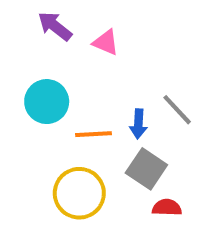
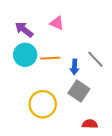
purple arrow: (55, 26) -> (24, 30), moved
orange line: (94, 134) -> (50, 58), moved
red semicircle: (167, 207) -> (90, 124), moved

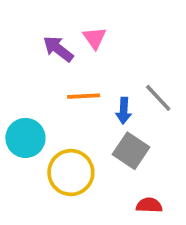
pink triangle: (57, 23) -> (95, 38), turned 32
purple arrow: (24, 30) -> (58, 49), moved
cyan circle: (25, 55) -> (25, 138), moved

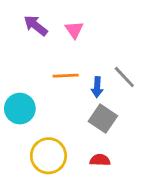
purple arrow: (58, 49) -> (36, 26), moved
yellow circle: (71, 173) -> (48, 156), moved
red semicircle: (149, 205) -> (100, 160), moved

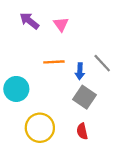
red semicircle: (100, 160) -> (82, 131), turned -105

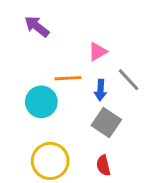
pink triangle: (61, 24) -> (97, 52), moved, turned 35
cyan circle: (16, 89) -> (41, 102), moved

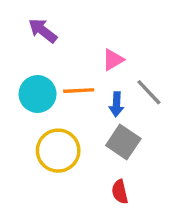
cyan circle: (41, 102) -> (38, 94), moved
yellow circle: (50, 161) -> (58, 151), moved

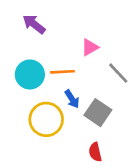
blue arrow: (116, 104) -> (72, 99), moved, turned -36

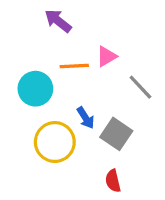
purple arrow: (34, 24) -> (58, 21), moved
orange line: (63, 72) -> (74, 66), moved

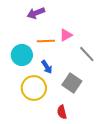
purple arrow: (58, 21) -> (36, 13), turned -60
blue arrow: (86, 118) -> (47, 67), moved
red semicircle: (113, 181) -> (62, 112), moved

